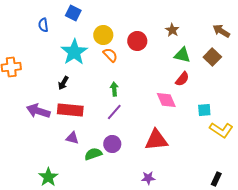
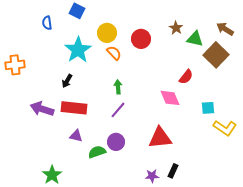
green triangle: (182, 55) -> (195, 39), moved
brown square: (212, 57) -> (216, 55), size x1.4
black rectangle: (216, 179) -> (173, 171), moved

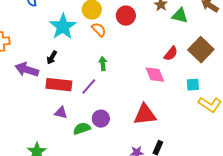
brown square: (216, 55) -> (201, 50), moved
purple arrow: (42, 109) -> (27, 70), moved
purple line: (118, 110) -> (89, 87), moved

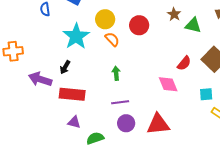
purple line: (89, 87) -> (120, 102), moved, turned 42
purple circle: (101, 119) -> (126, 123), moved

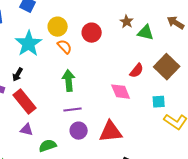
green arrow: (116, 73) -> (69, 81), size x1.5
red rectangle: (72, 94) -> (25, 102), turned 45

